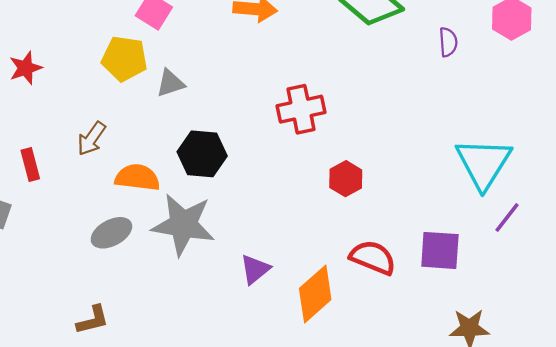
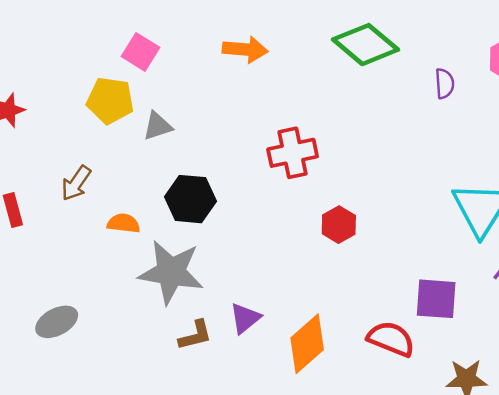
orange semicircle: (137, 177) -> (124, 223), size x0.7
gray ellipse: (111, 233) -> (57, 322), moved
red semicircle: (373, 258) -> (391, 339), moved
brown L-shape: (93, 320) -> (195, 335), moved

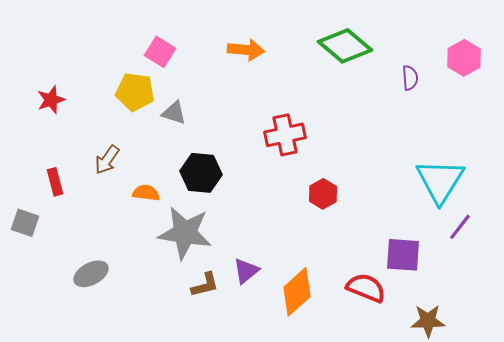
gray triangle: (158, 126) -> (174, 113), turned 36

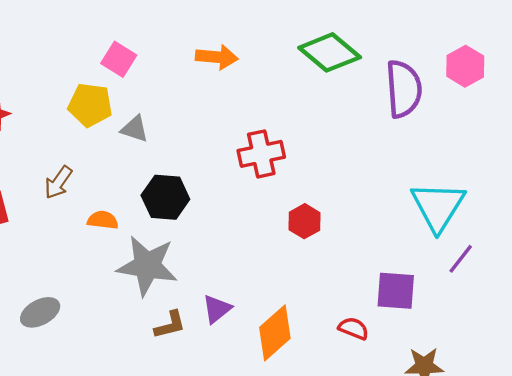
purple semicircle: (410, 78) -> (404, 89), size x2.0
red semicircle: (366, 288) -> (354, 328), size x0.7

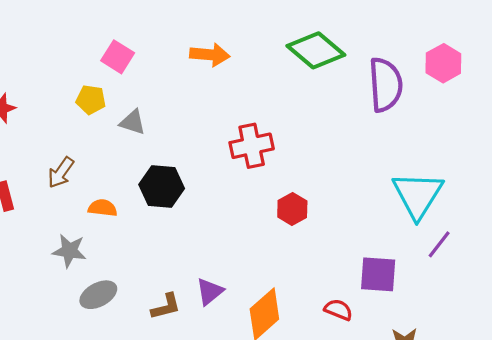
yellow pentagon: (90, 105) -> (91, 100), size x0.7
gray star: (147, 266) -> (69, 251), moved, size x0.6
gray ellipse: (40, 312) -> (98, 295), moved

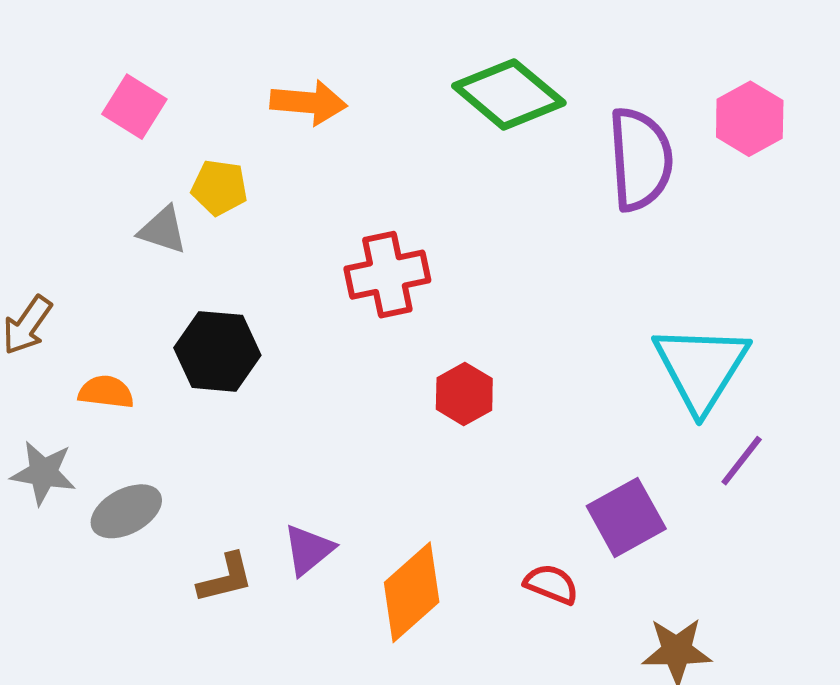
yellow pentagon: (91, 100) -> (219, 188), moved
purple square: (378, 274) -> (626, 517), turned -33
gray ellipse: (98, 295) -> (126, 511), moved

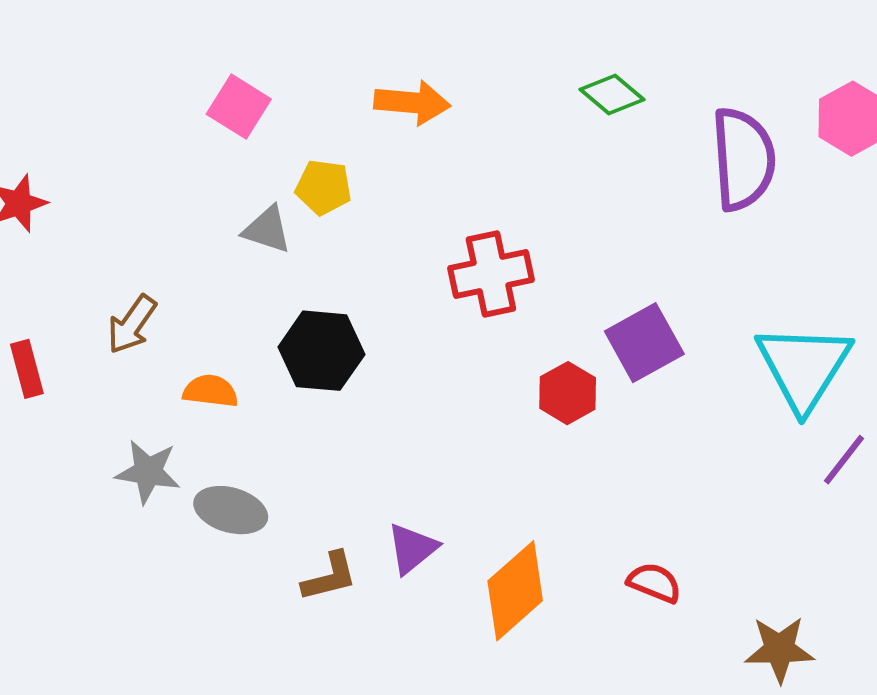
green diamond: (509, 94) -> (612, 94), size x0.6
gray ellipse: (126, 511) -> (231, 510), turned 44
purple square: (626, 517) -> (644, 343), moved

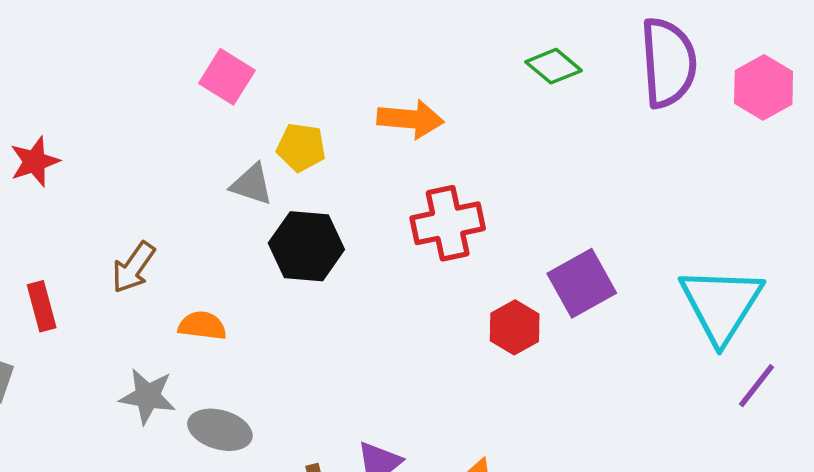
orange arrow: (412, 103) -> (411, 119), moved
purple semicircle: (743, 159) -> (668, 63), moved
black hexagon: (321, 351) -> (306, 246), moved

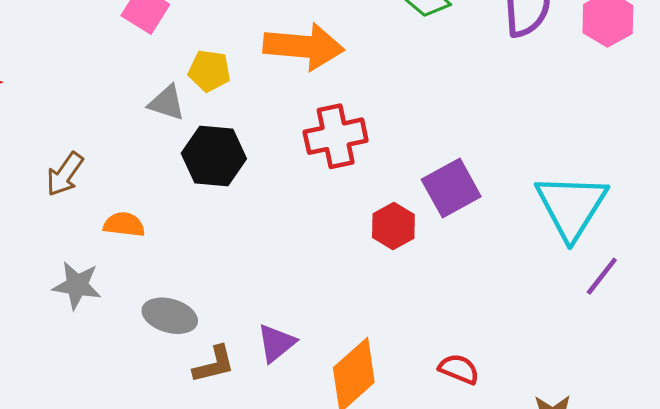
orange arrow: (411, 119) -> (304, 46), size x1.4
gray ellipse: (220, 430) -> (170, 316), moved

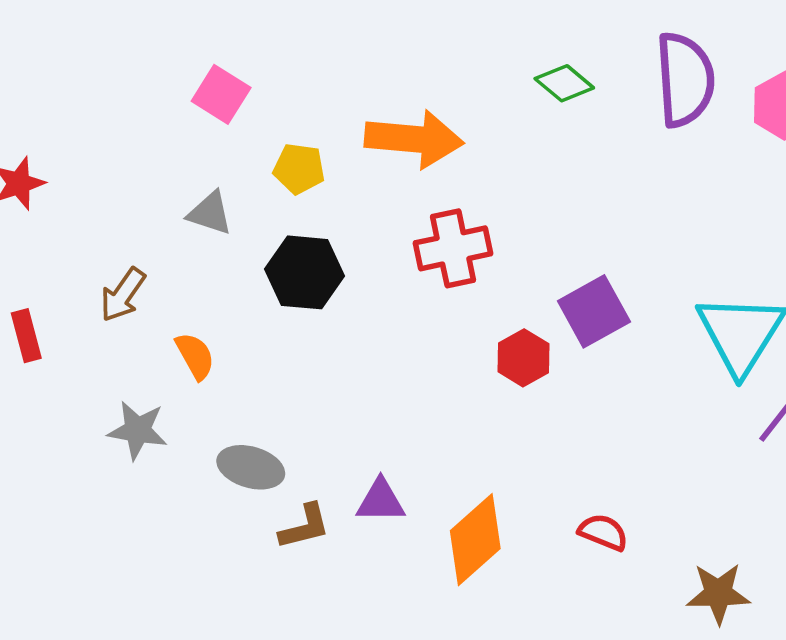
gray triangle: (167, 103) -> (210, 213), moved
orange semicircle: (124, 224) -> (195, 356), turned 54
purple triangle: (276, 343) -> (381, 501), turned 39

